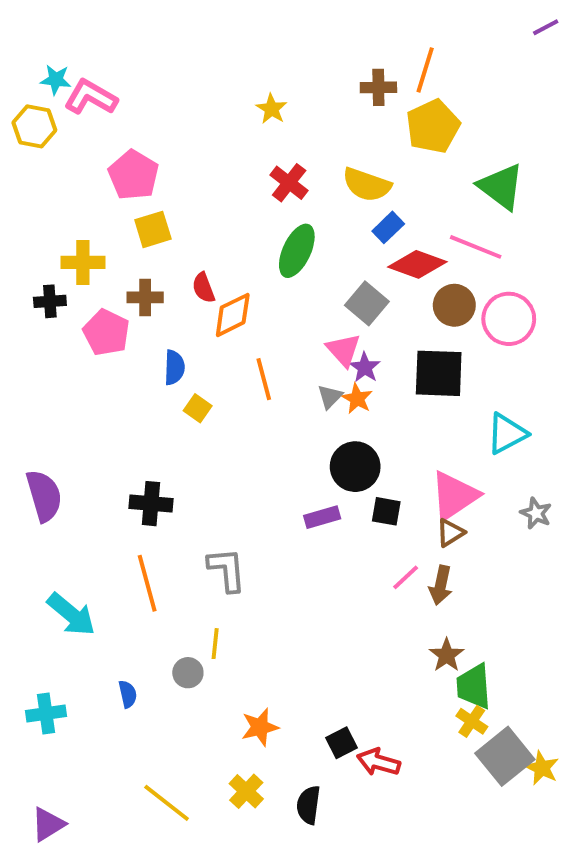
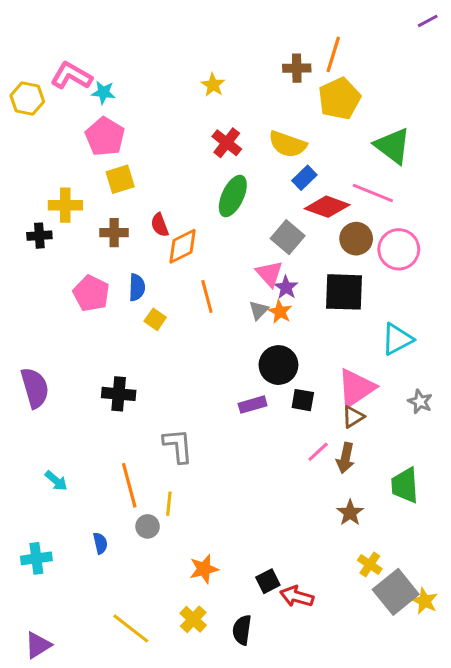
cyan star: (56, 80) -> (103, 92), moved
pink pentagon: (106, 332) -> (91, 293), moved
orange line: (147, 583) -> (129, 485), moved
cyan arrow: (71, 614) -> (56, 481), size x0.6
green trapezoid: (474, 686) -> (405, 485), moved

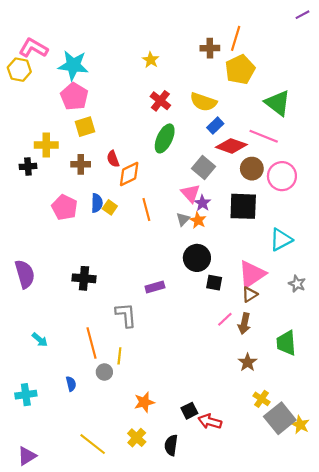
pink L-shape: (71, 76) -> (33, 48), moved
cyan star: (103, 92) -> (73, 65), size x1.8
yellow square: (155, 319) -> (110, 207), moved
purple rectangle: (253, 405) -> (155, 287), moved

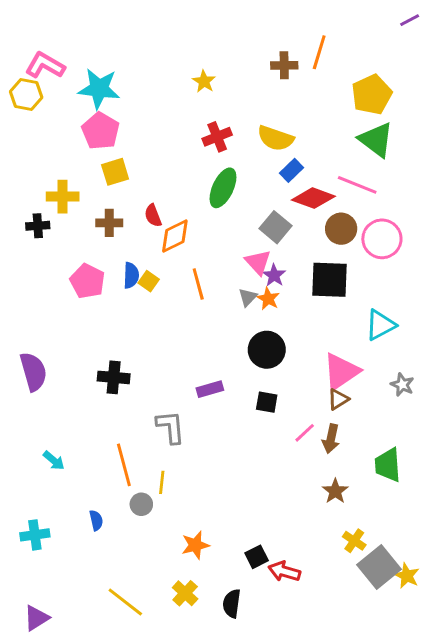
yellow pentagon: (240, 70) -> (372, 95), moved
red cross: (160, 101) -> (217, 137), turned 30
black square: (214, 283) -> (267, 402), moved

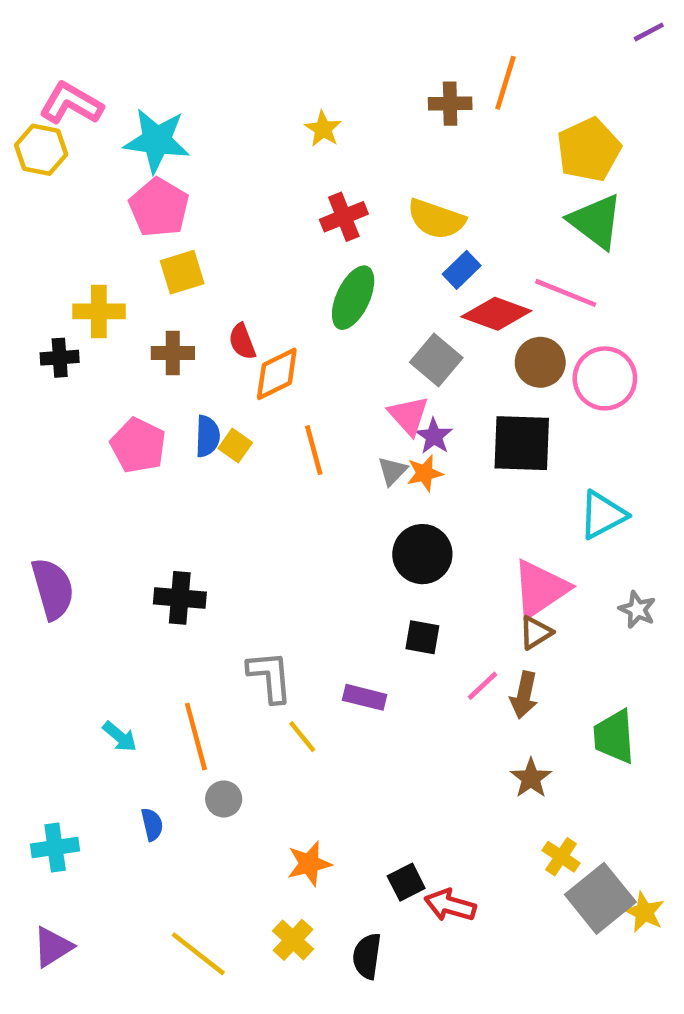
orange star: (268, 299) -> (425, 473), turned 30
purple rectangle: (210, 389) -> (365, 697), moved, turned 30
cyan arrow: (54, 461) -> (120, 737), moved
yellow line: (162, 482) -> (302, 737), moved, turned -45
purple triangle: (36, 618) -> (53, 947), moved

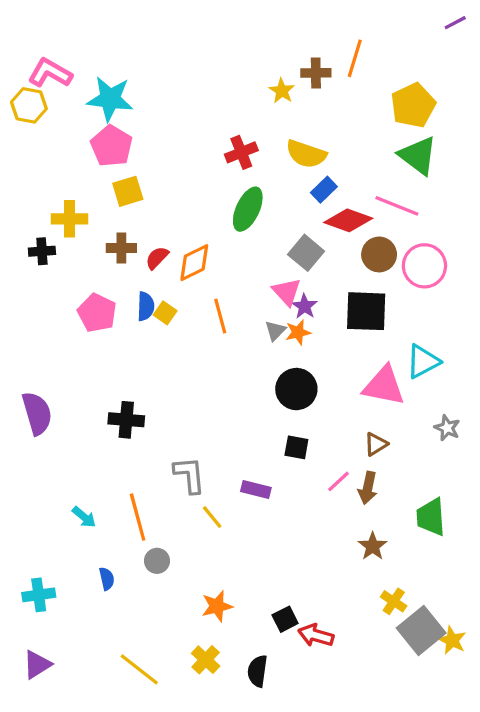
yellow star: (323, 129) -> (282, 91), moved
red semicircle: (242, 341) -> (157, 258), moved, turned 65
pink triangle: (540, 589) -> (384, 386), moved, turned 45

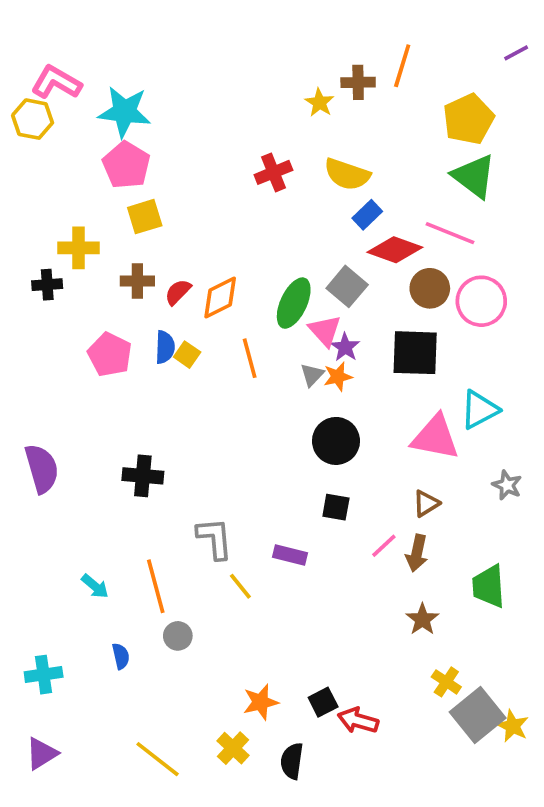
purple line: (455, 23) -> (516, 53), moved
green ellipse: (248, 209) -> (294, 303), moved
orange star: (217, 606) -> (261, 702), moved

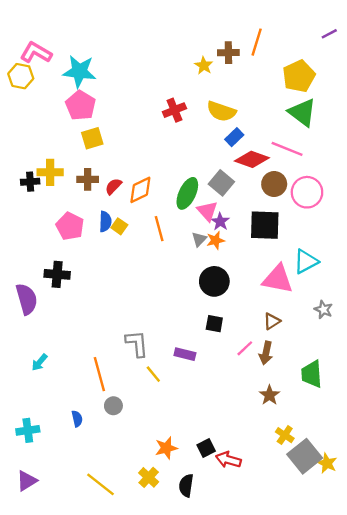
yellow cross: (78, 248) -> (50, 172), moved
black cross: (143, 476) -> (57, 274), moved
cyan arrow: (95, 586) -> (40, 362), moved, turned 90

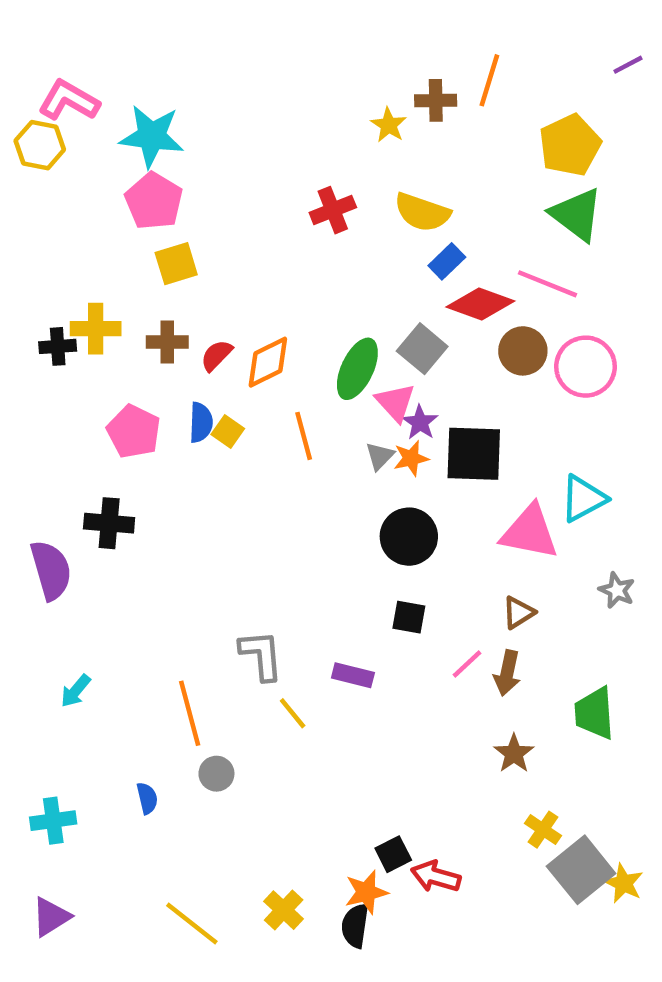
black square: (265, 225) -> (474, 454), moved
orange star: (166, 448) -> (366, 892), moved

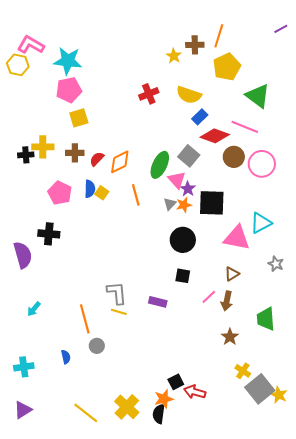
yellow pentagon: (570, 145) -> (227, 67), moved
pink pentagon: (154, 201) -> (69, 90), turned 30
yellow line: (293, 713) -> (119, 312), moved, turned -35
yellow cross: (284, 910) -> (127, 407), size x1.4

